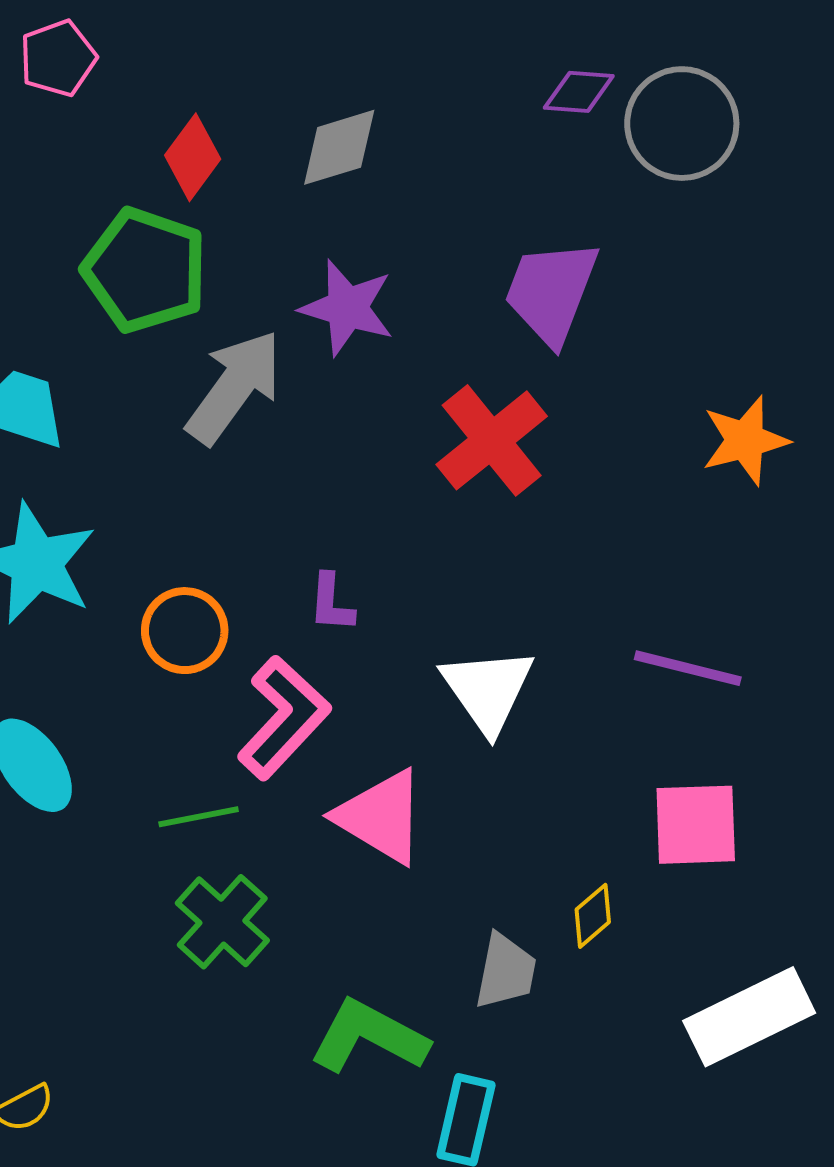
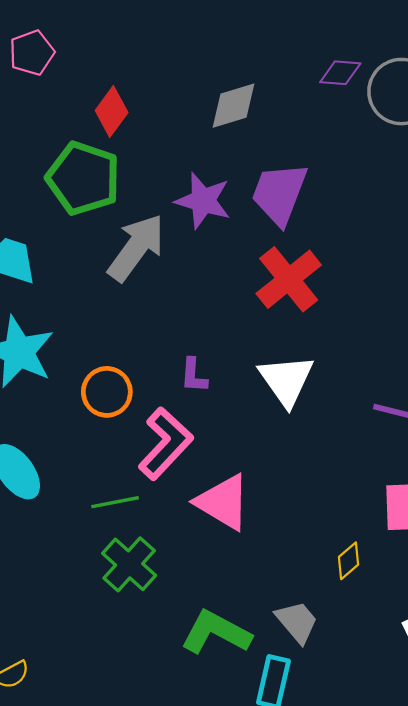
gray diamond: (339, 147) -> (234, 106), moved
purple trapezoid: (551, 292) -> (279, 194), moved
white triangle: (488, 690) -> (286, 380), moved
gray trapezoid: (506, 971) -> (297, 622), moved, turned -51

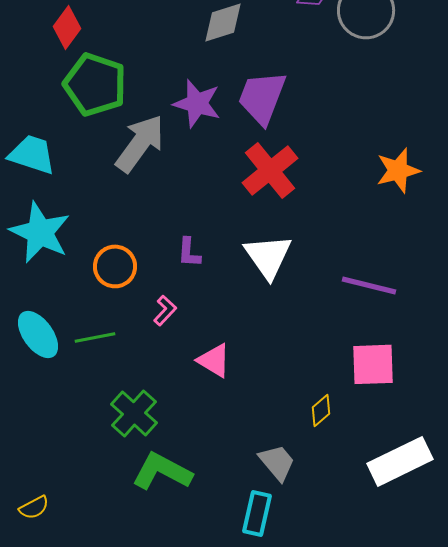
red diamond: (112, 111) -> (67, 27), moved
pink L-shape: (165, 444) -> (165, 310), size x0.5
green line: (115, 502) -> (95, 337), moved
pink triangle: (223, 502) -> (214, 360), size x0.7
green L-shape: (216, 632) -> (162, 471), moved

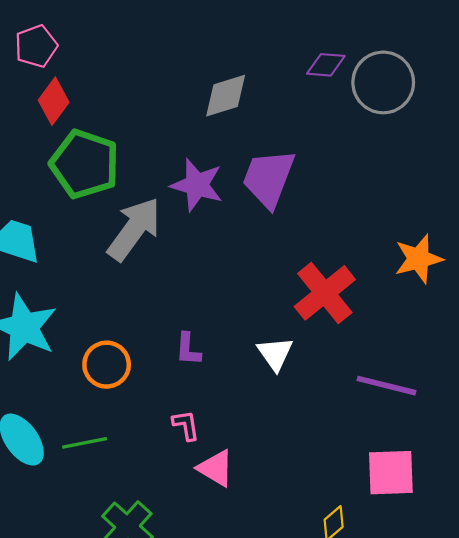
red cross: (270, 170) -> (325, 293), moved
white triangle: (268, 256) -> (275, 354), size x0.7
pink L-shape: (165, 310) -> (186, 425), moved, turned -52

